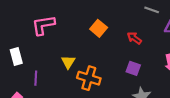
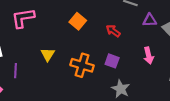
orange cross: (89, 78) -> (82, 65), moved

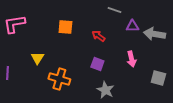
orange square: (78, 21) -> (65, 27), turned -35
orange cross: (82, 65) -> (59, 79), moved

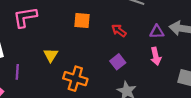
purple triangle: (132, 26) -> (157, 32), moved
purple square: (97, 64) -> (118, 62), turned 32

